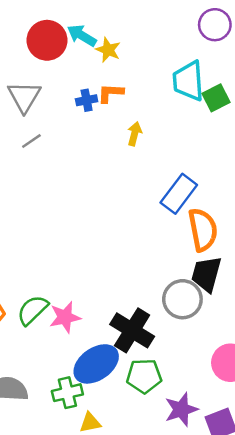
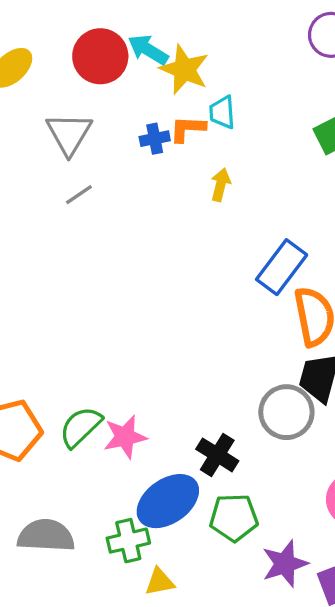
yellow star: (108, 50) -> (184, 69), size x1.4
cyan trapezoid: (188, 81) -> (222, 112), moved, size x0.6
black cross: (132, 330) -> (217, 455), size x0.7

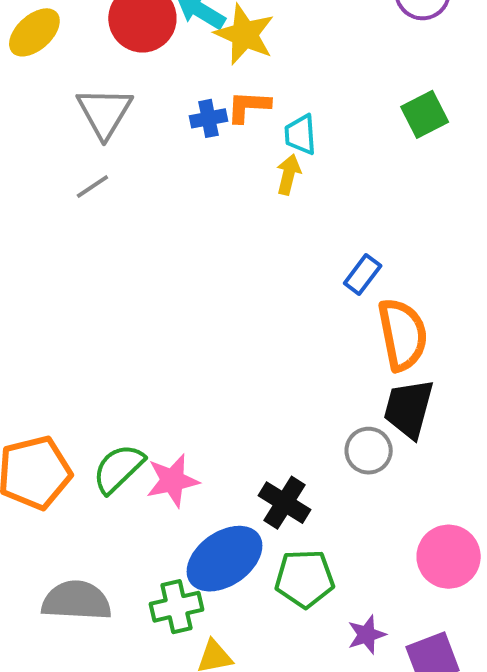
cyan trapezoid: (222, 112) -> (301, 134), moved
gray line: (79, 195) -> (92, 186), moved
blue rectangle: (282, 267) -> (363, 275), size x0.6
gray circle: (286, 412) -> (369, 451), size x0.7
purple star: (285, 564) -> (367, 635), size x0.7

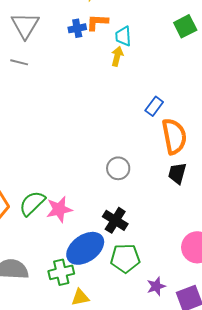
gray line: (92, 186) -> (19, 62), turned 48
black trapezoid: (409, 409) -> (177, 173), size x0.7
gray circle: (369, 451) -> (118, 168), moved

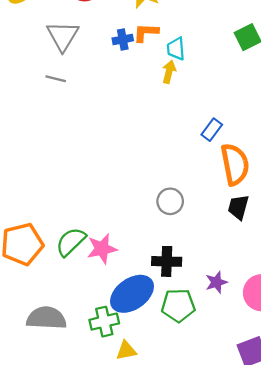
black cross: (115, 220) -> (167, 261), turned -30
purple star: (156, 286) -> (216, 282), moved

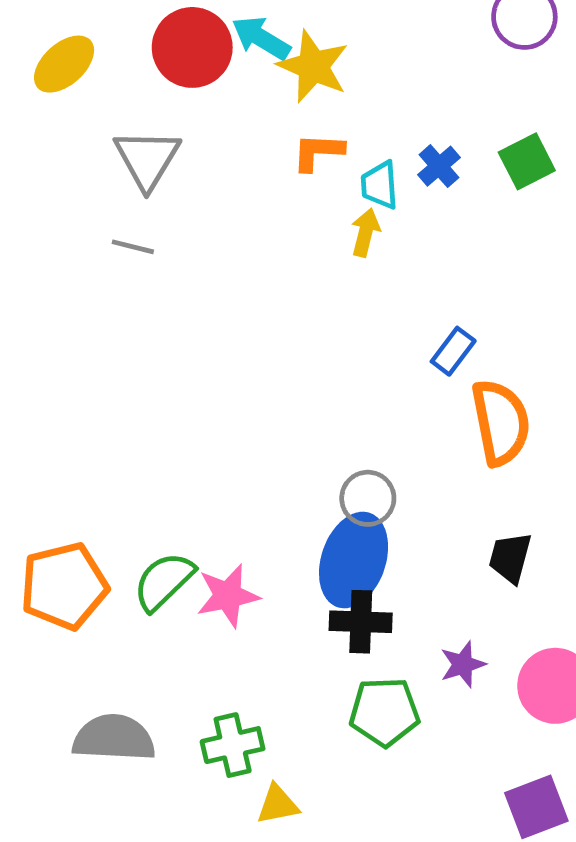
blue cross: (123, 39) -> (439, 166), moved, turned -30
black trapezoid: (238, 207) -> (510, 558), moved
blue ellipse: (132, 294) -> (354, 560), moved, turned -36

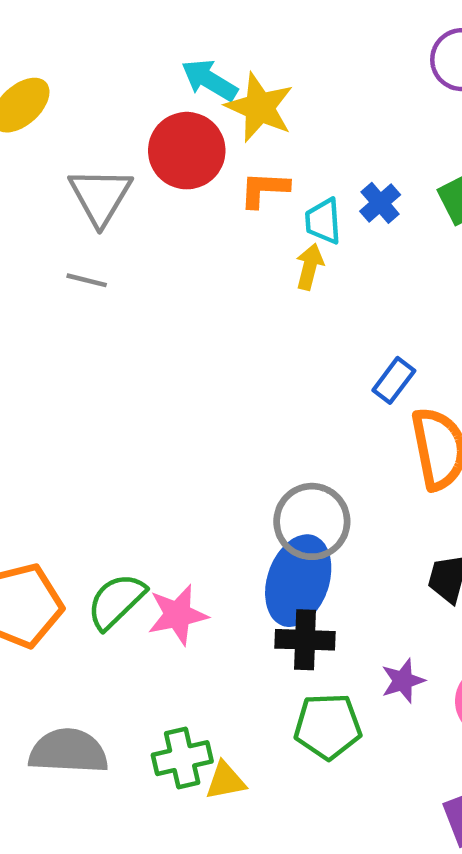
red circle: (192, 47) -> (187, 151), moved
gray circle: (368, 498) -> (312, 521), size x1.4
yellow triangle: (278, 804) -> (225, 781), moved

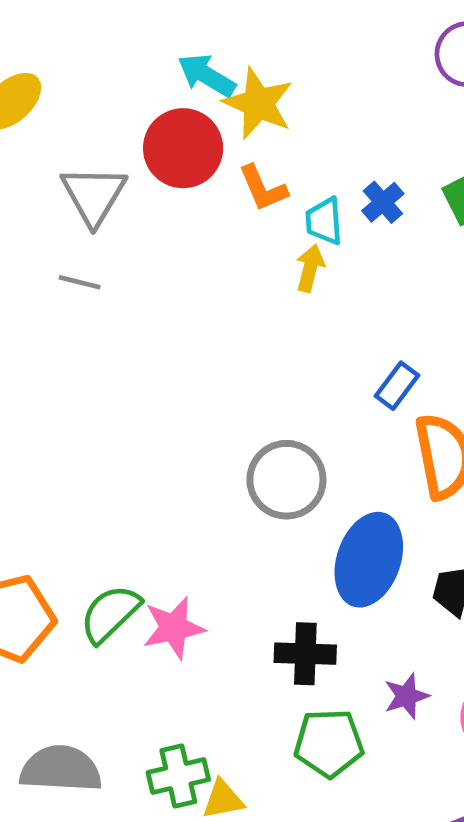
orange L-shape: (264, 189) -> (263, 188), turned -116
gray circle: (312, 521) -> (286, 480), moved
blue ellipse: (298, 581) -> (369, 560), moved

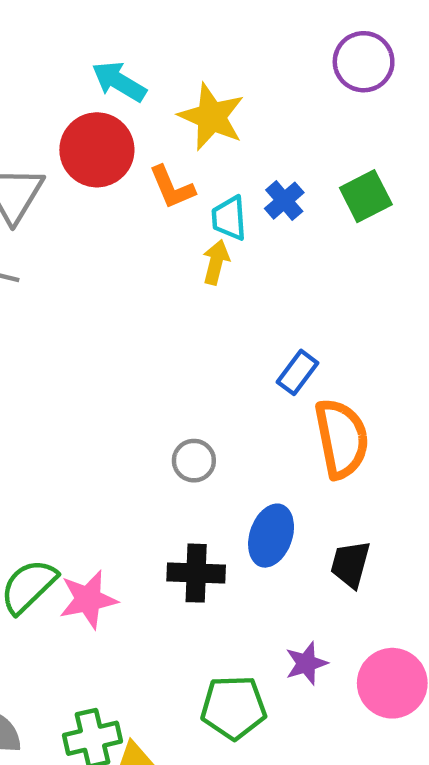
yellow star: (258, 104) -> (212, 117), moved
gray circle: (286, 480) -> (194, 461), size x0.6
blue ellipse: (369, 560) -> (271, 536), size x0.7
black cross: (305, 654) -> (196, 573), moved

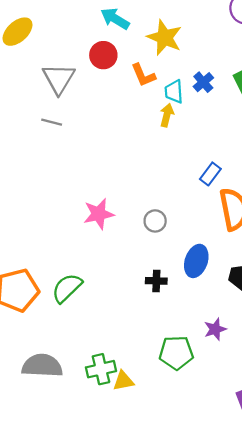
red circle: (97, 150) -> (103, 55), size x0.7
black cross: (196, 573) -> (156, 281), size x0.7
pink star: (88, 599) -> (99, 214), moved

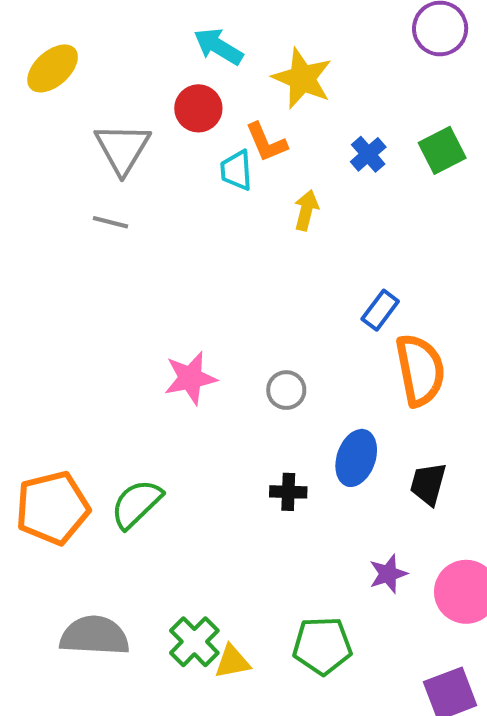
cyan trapezoid: (174, 92) -> (236, 170), moved
green pentagon: (176, 353) -> (322, 646), moved
green cross: (101, 369) -> (194, 642), turned -32

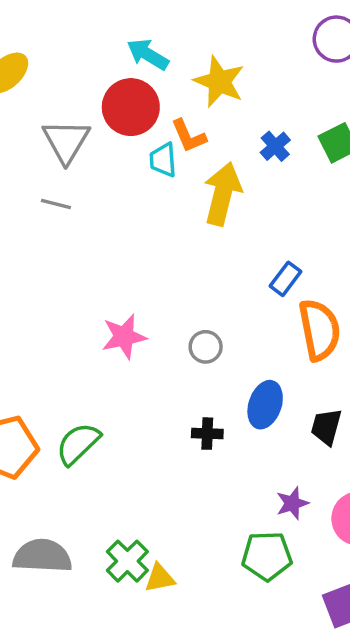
red circle: (198, 108) -> (131, 107), size x1.4
yellow arrow: (306, 210) -> (223, 194), size x1.8
green pentagon: (322, 646) -> (267, 556), moved

